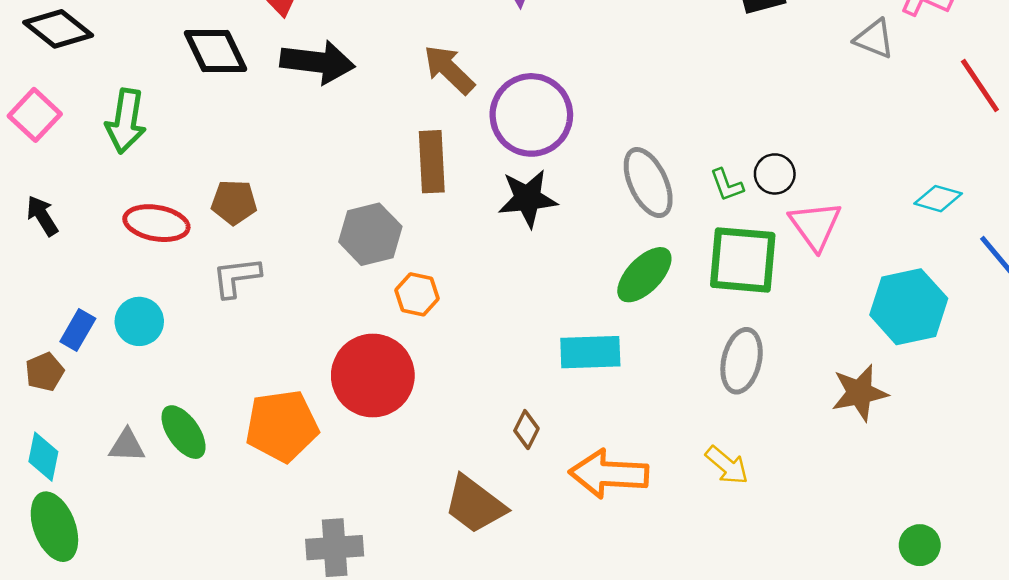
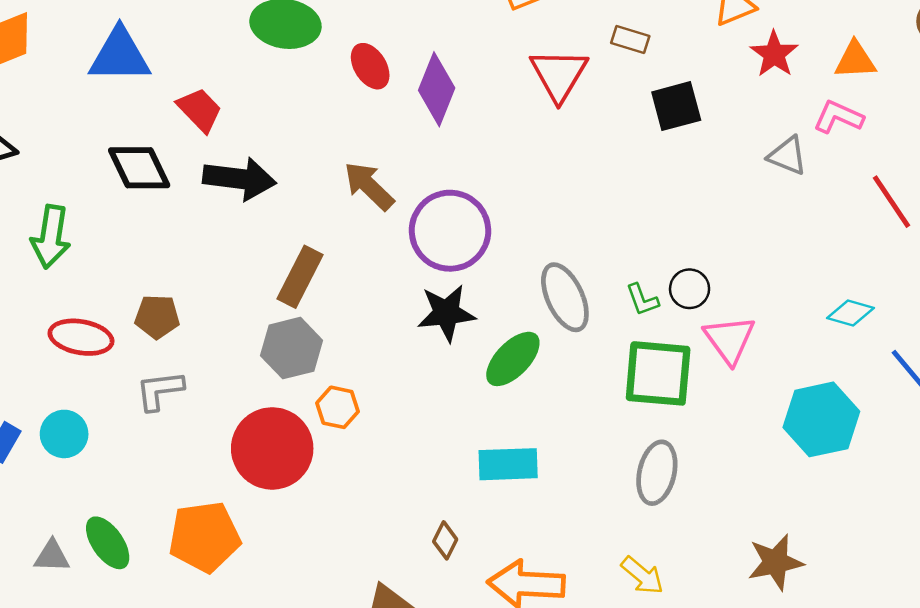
brown rectangle: (432, 162) -> (300, 277), moved, turned 30
green ellipse: (644, 275) -> (513, 359), moved
red circle: (373, 376) -> (272, 448), moved
brown star: (860, 393) -> (775, 562), moved

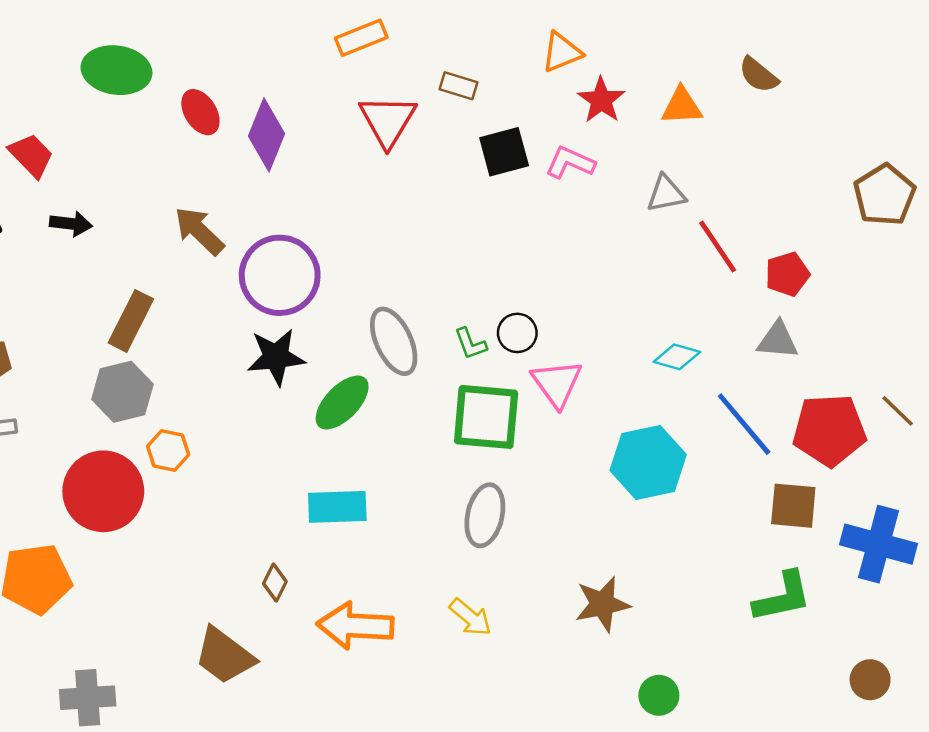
pink L-shape: (838, 117) -> (570, 163), moved
gray triangle: (788, 156) -> (666, 194), moved, turned -33
black arrow: (239, 179) -> (71, 224), size x0.6

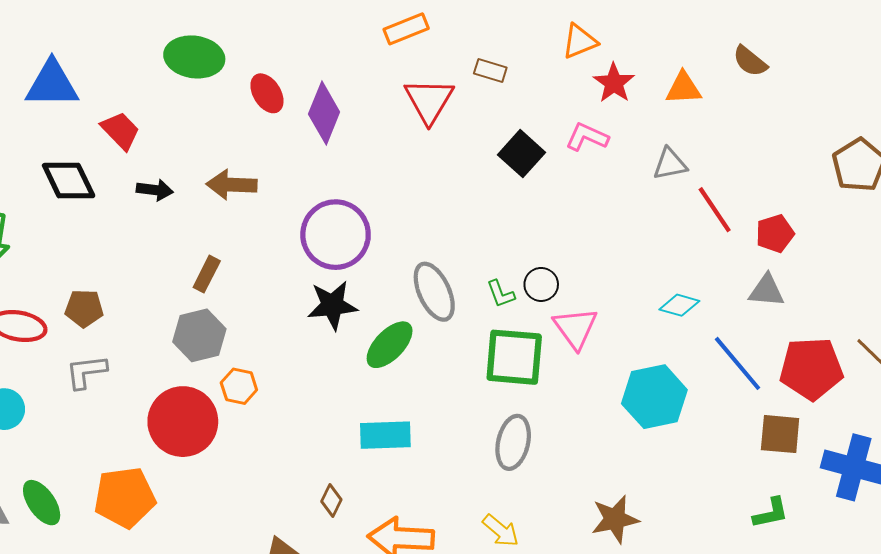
black square: (504, 152) -> (521, 154), moved, turned -33
brown arrow: (199, 231) -> (232, 185), moved, turned -42
brown rectangle: (131, 321) -> (207, 274), size x0.7
green L-shape: (782, 597) -> (771, 513), size x0.7

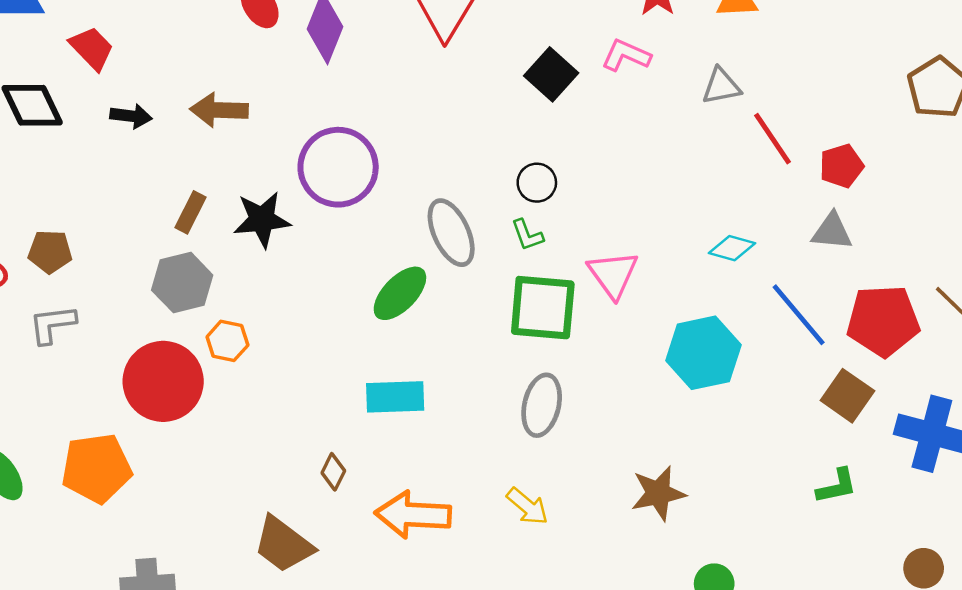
black circle: (541, 284) -> (537, 183), moved
black star: (332, 305) -> (262, 220), moved
brown square: (780, 434) -> (847, 396), turned 30

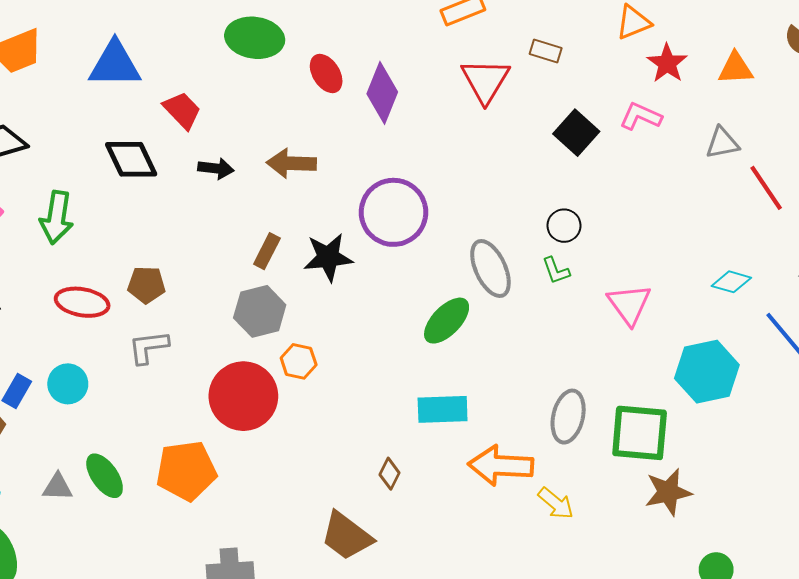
green square: (543, 308) -> (640, 433), moved
orange arrow: (413, 515) -> (501, 466), moved

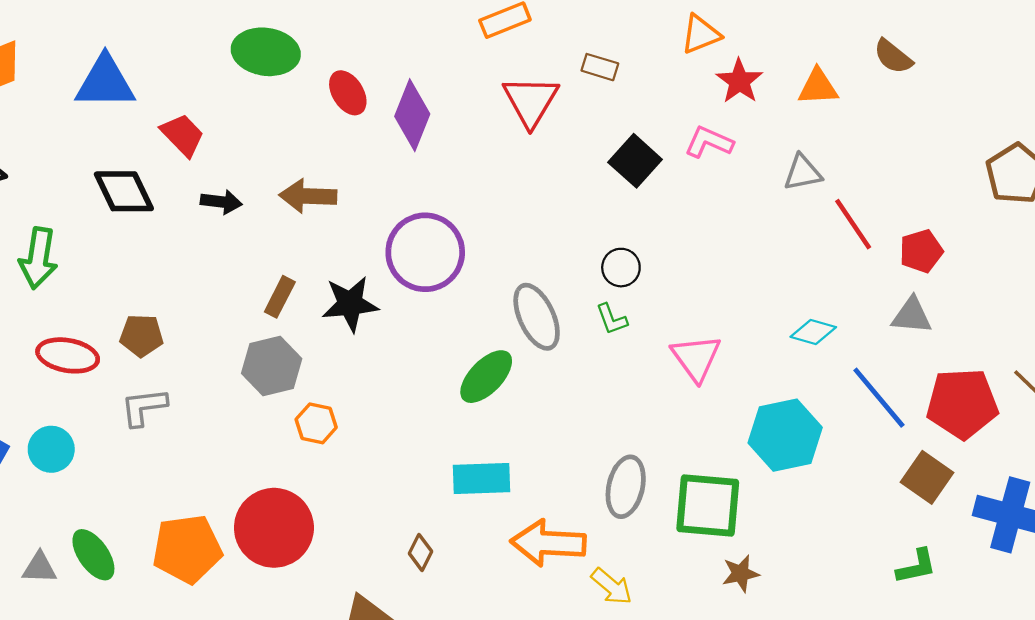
red circle: (243, 396) -> (274, 528), moved
brown star: (668, 492) -> (741, 574), size x0.7

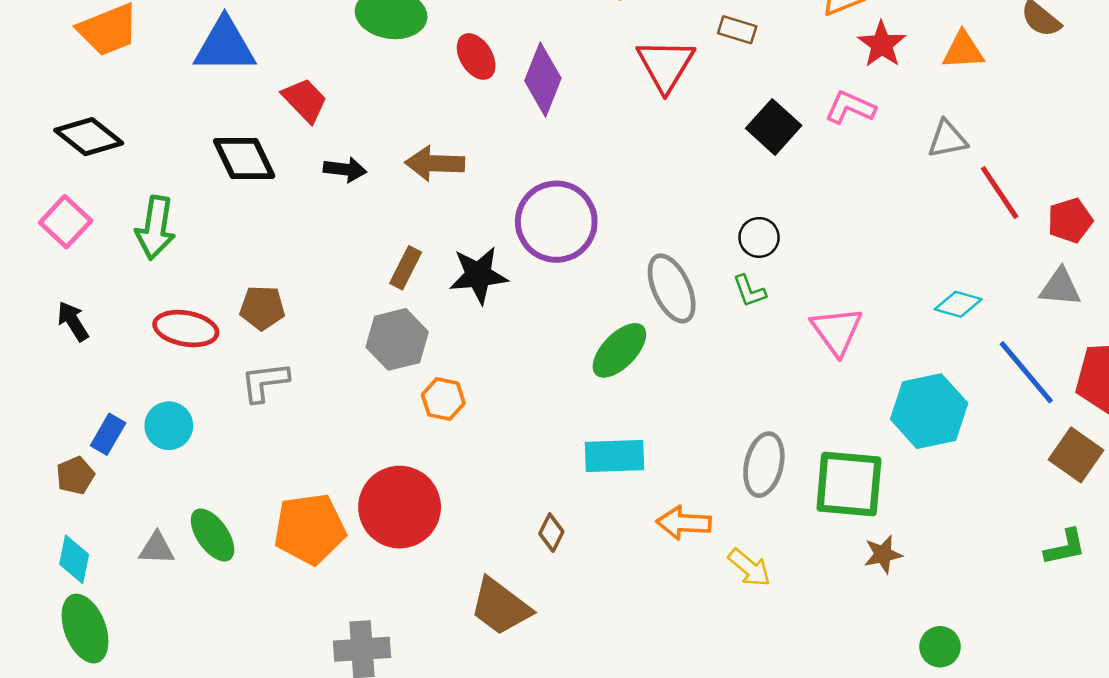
orange arrow: (548, 543) -> (684, 523), size x0.7

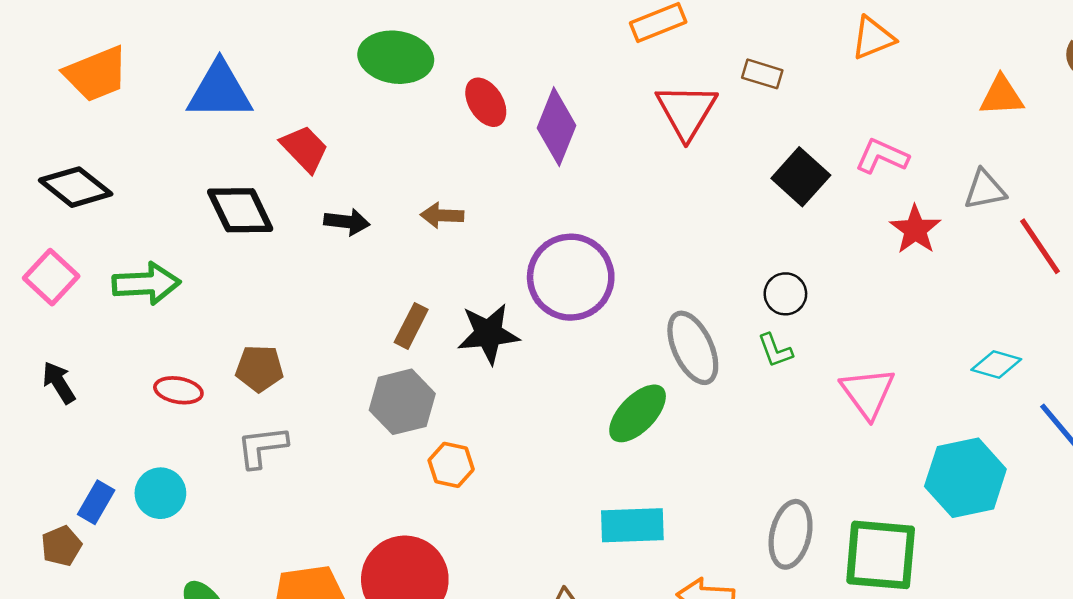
red star: (882, 44) -> (915, 230), moved
brown arrow: (435, 163) -> (442, 215), size x0.7
green arrow: (155, 228) -> (146, 284), turned -102
red ellipse: (186, 329) -> (178, 390), size x0.7

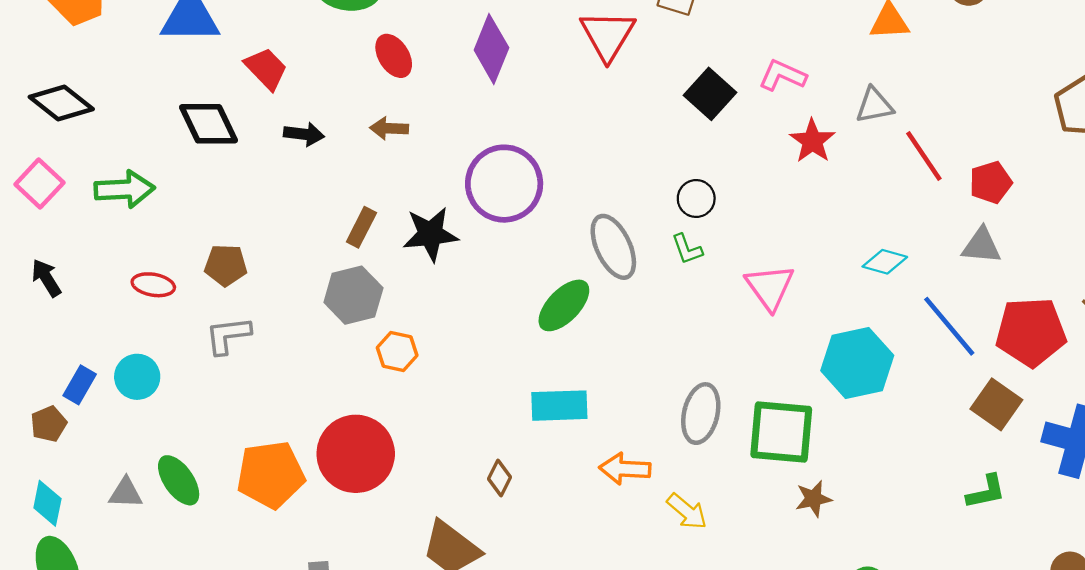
red ellipse: (486, 102) -> (394, 56), moved

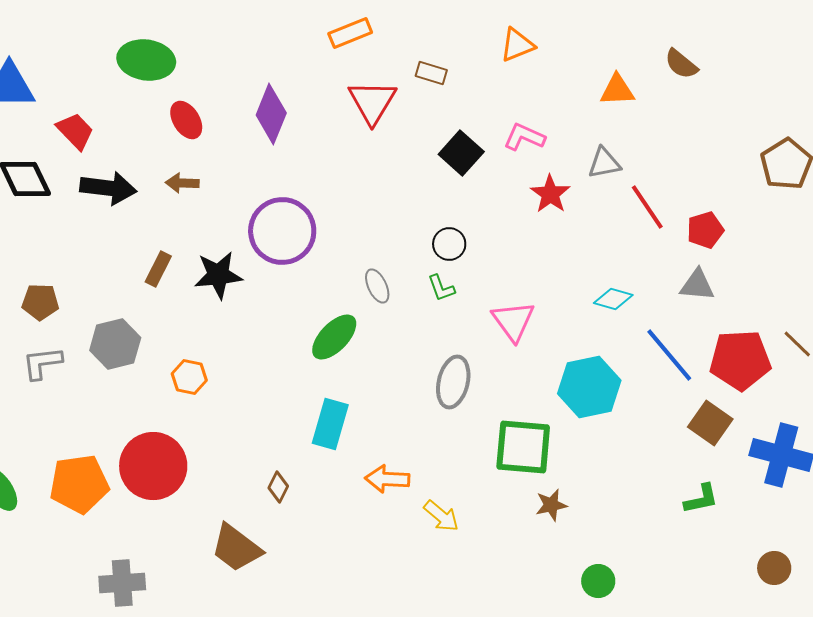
black arrow: (304, 134) -> (108, 188), size x1.6
gray ellipse: (613, 247) -> (377, 286), size x0.6
gray hexagon: (353, 295) -> (115, 344), moved
cyan rectangle: (559, 406) -> (330, 424), turned -72
gray ellipse: (701, 414) -> (453, 382), moved

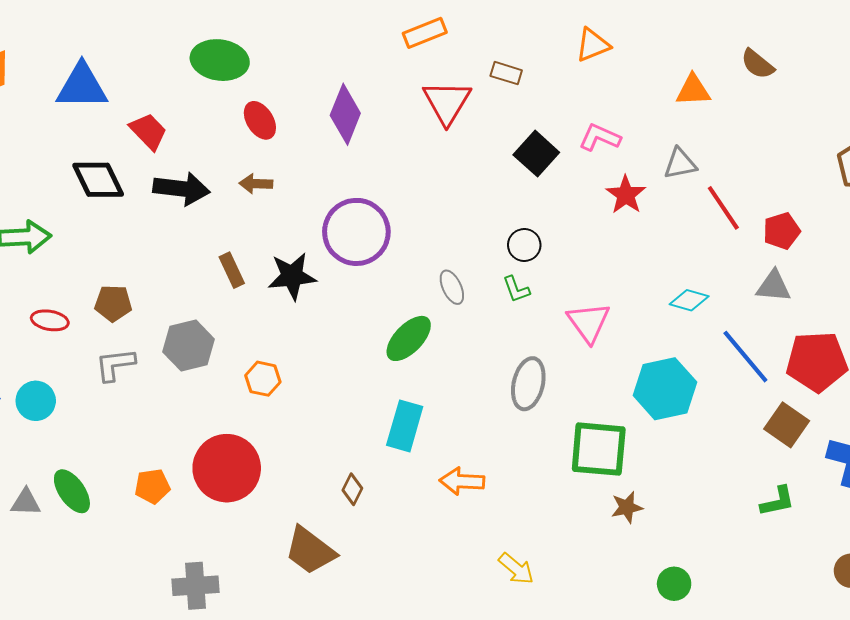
brown rectangle: (158, 269) -> (232, 270), turned -52
orange pentagon: (79, 484) -> (152, 486), size x0.6
yellow arrow: (441, 516) -> (516, 569), moved

